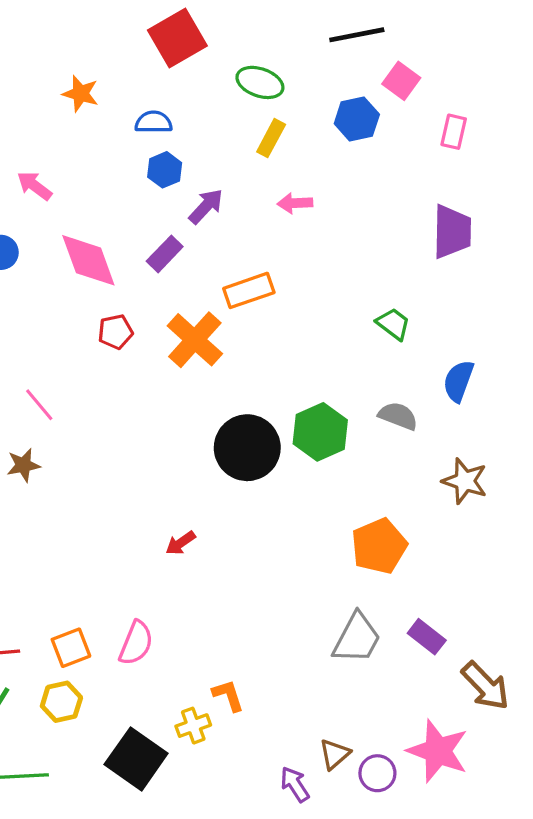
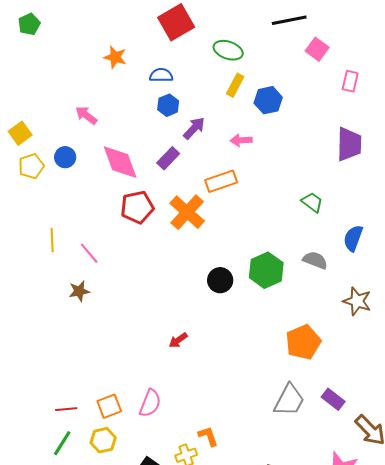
blue hexagon: (357, 119) -> (268, 100), moved
pink arrow: (295, 203) -> (241, 140), moved
red pentagon: (115, 332) -> (137, 207), size x1.5
black circle: (247, 448) -> (220, 280), size x0.6

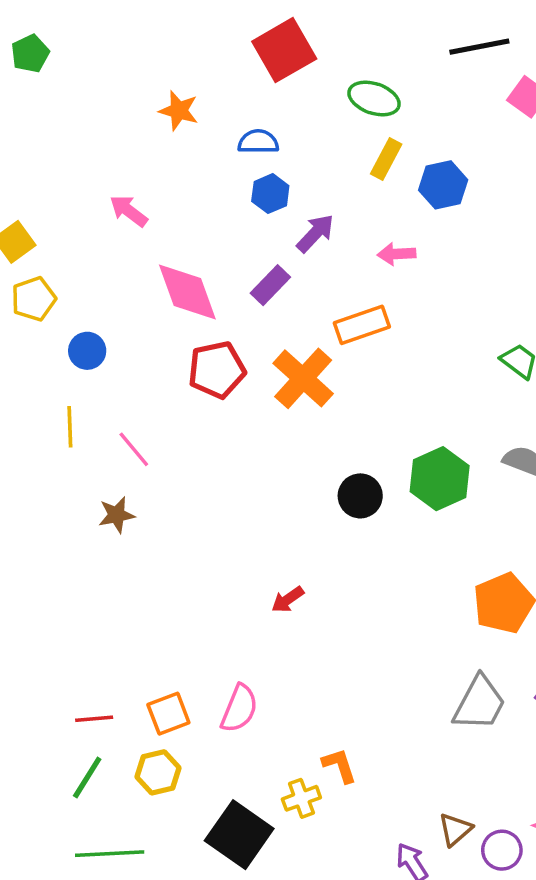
blue circle: (65, 157) -> (87, 351), moved

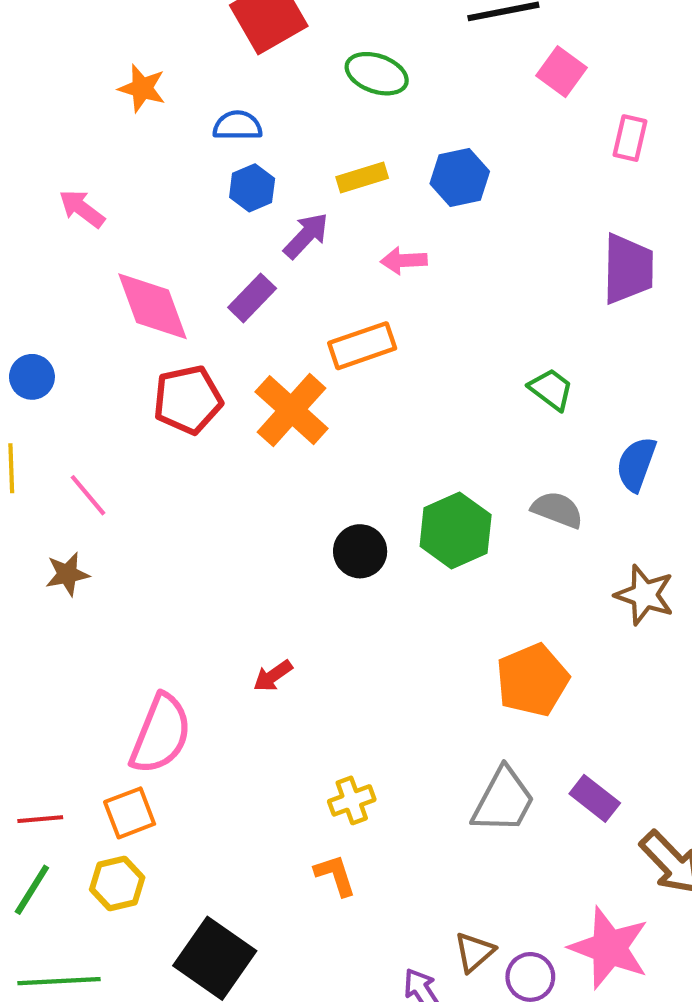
yellow rectangle: (386, 159) -> (362, 178), moved, turned 45
pink semicircle: (239, 708) -> (161, 734), moved, size x1.4
yellow cross: (301, 798) -> (352, 800), moved

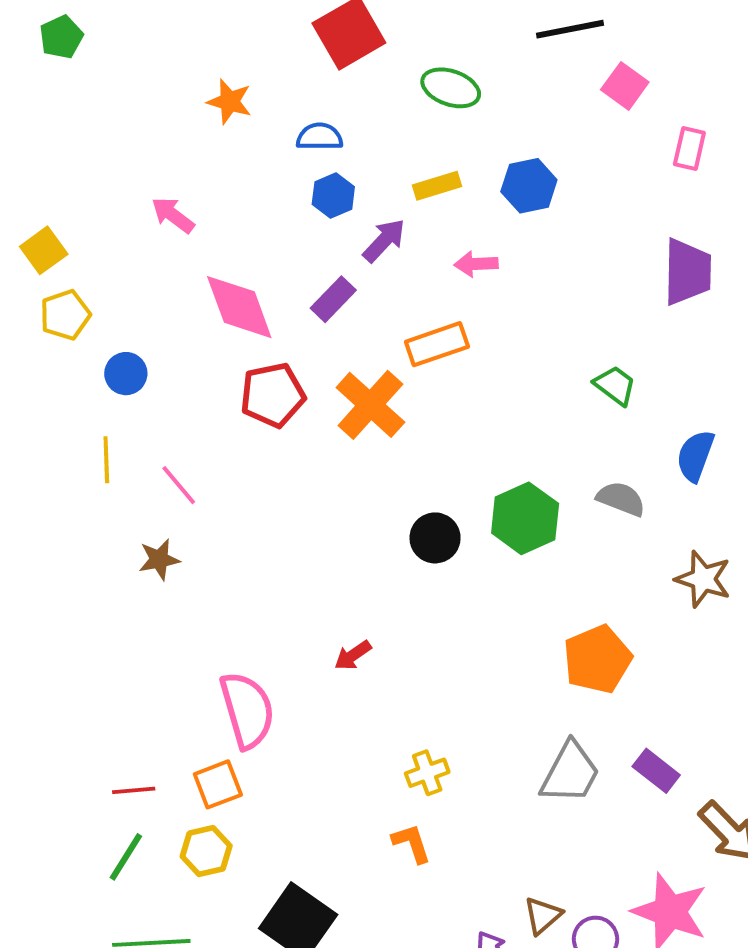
pink semicircle: (161, 734) -> (247, 710), turned -38

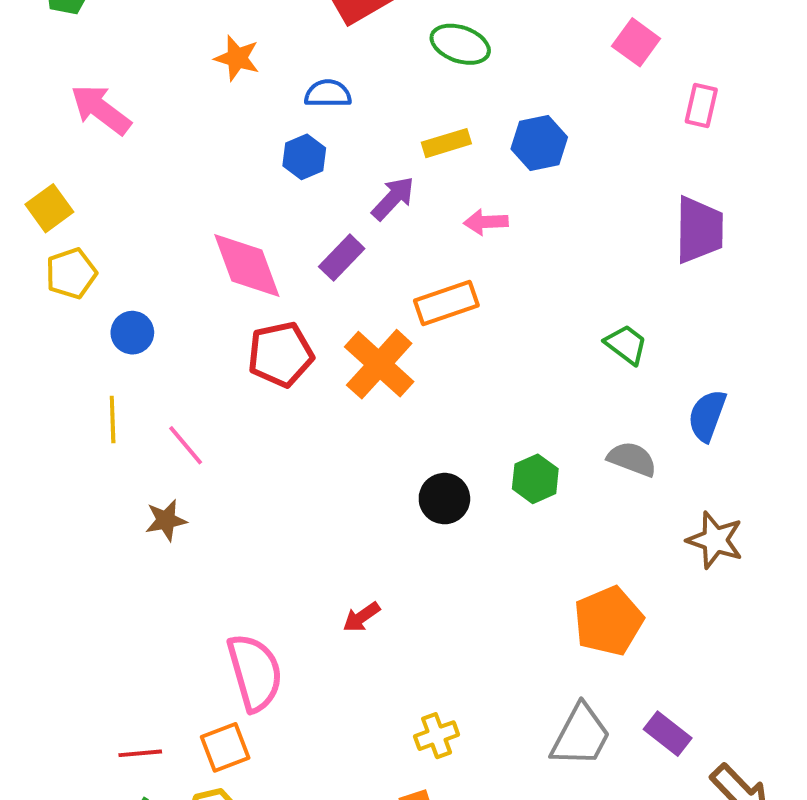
blue hexagon: (333, 195) -> (304, 157), moved
pink arrow: (173, 215) -> (101, 109), moved, size x1.4
green hexagon: (525, 518) -> (535, 479), size x0.7

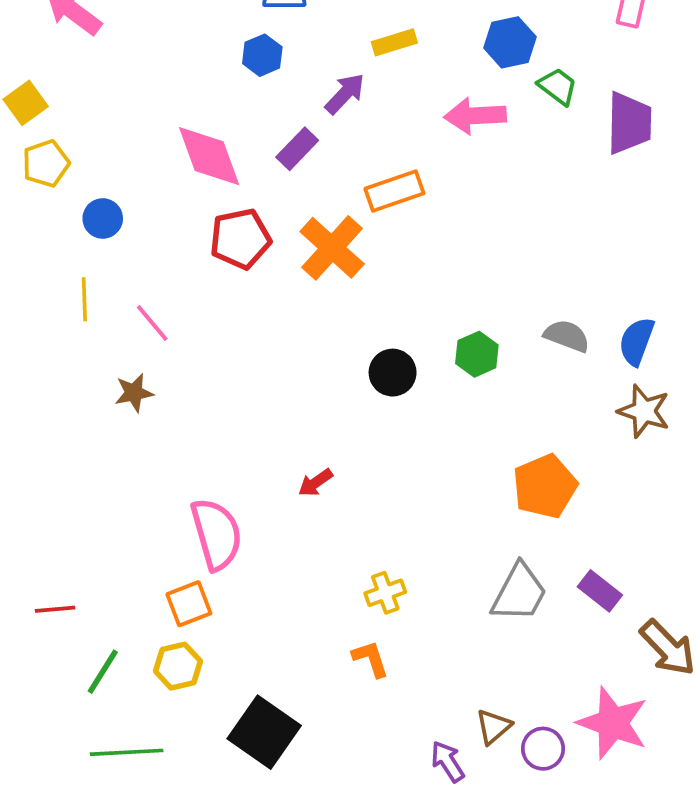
blue hexagon: (539, 143) -> (510, 42), moved
pink arrow: (486, 222) -> (475, 116), moved, size x1.5
green trapezoid: (626, 344) -> (558, 86), moved
blue semicircle: (707, 416) -> (637, 341), moved
red line: (140, 753) -> (55, 609), moved

